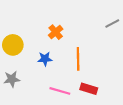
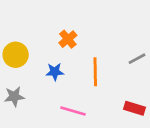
gray line: (112, 24) -> (137, 59), moved
red rectangle: (89, 89) -> (134, 108), moved

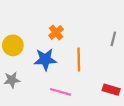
gray line: (137, 59) -> (113, 39), moved, turned -48
blue star: (55, 72) -> (45, 59), size x1.5

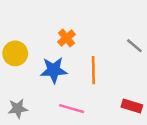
gray line: (113, 39) -> (134, 46), turned -64
gray star: (12, 80) -> (18, 109), moved

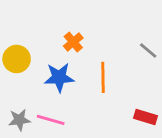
pink line: (72, 109) -> (51, 120), moved

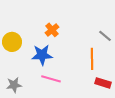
orange line: (103, 77) -> (92, 59), moved
pink line: (51, 120) -> (51, 79), moved

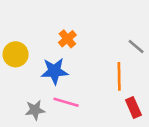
red rectangle: (103, 83) -> (133, 107), turned 49
gray star: (14, 85) -> (35, 110), moved

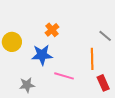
pink line: (66, 102) -> (64, 76), moved

